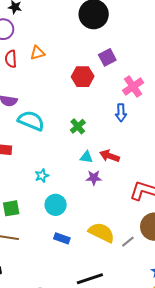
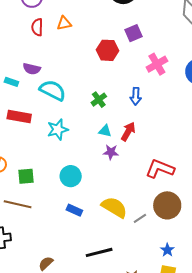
blue arrow: (121, 113) -> (136, 96), moved
red arrow: (110, 156) -> (128, 132), turned 96
cyan star: (42, 176) -> (58, 130), moved, size x1.5

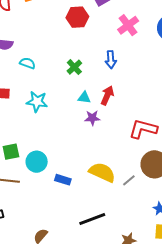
cyan semicircle: (53, 90) -> (27, 63), size x0.6
cyan star: (58, 130) -> (37, 102), turned 30
cyan circle: (71, 176) -> (37, 162), moved

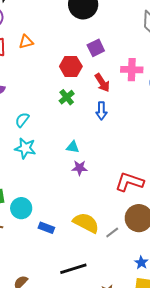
pink cross: (128, 25) -> (132, 70), moved, turned 35
cyan semicircle: (27, 63) -> (22, 120), moved, turned -77
green cross: (74, 67) -> (67, 97), moved
red arrow: (107, 95) -> (102, 83), moved, turned 120

